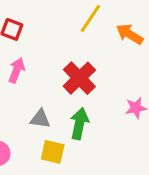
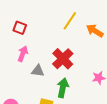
gray triangle: (40, 119) -> (38, 71), moved

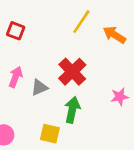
pink arrow: (23, 54) -> (16, 77), moved
gray triangle: (38, 71) -> (39, 87), turned -32

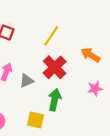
yellow line: (81, 22) -> (51, 36), moved
orange arrow: (114, 35) -> (90, 55), moved

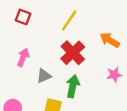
gray triangle: (27, 81) -> (44, 76), moved

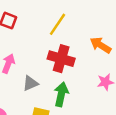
red cross: (73, 53) -> (61, 59), turned -30

